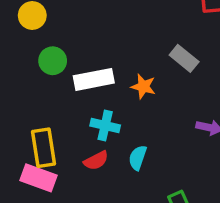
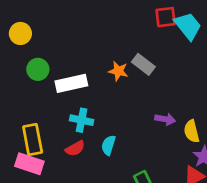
orange star: (143, 86) -> (118, 71), moved

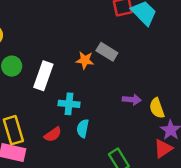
white rectangle: (71, 83) -> (43, 76), turned -52
cyan cross: (82, 120) -> (69, 104), moved

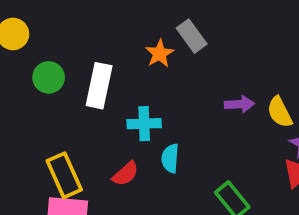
gray rectangle: (107, 52) -> (192, 36), turned 30
orange star: (85, 60) -> (160, 53), turned -30

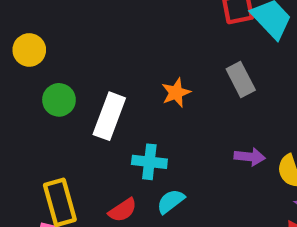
gray rectangle: (192, 36) -> (241, 79), moved
cyan semicircle: (170, 158) -> (171, 201), turned 40

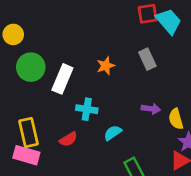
green circle: (59, 100) -> (31, 67), size x1.4
cyan semicircle: (171, 201) -> (113, 133), moved

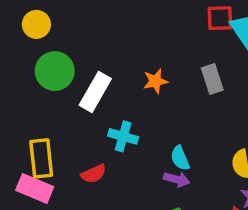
purple arrow: (151, 109) -> (177, 179), moved
cyan semicircle: (113, 133) -> (180, 158), moved, turned -84

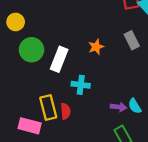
yellow rectangle: (41, 158) -> (48, 108), moved
cyan semicircle: (180, 158) -> (135, 106), moved
red semicircle: (94, 174) -> (66, 111), turned -63

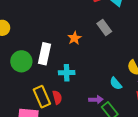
green circle: (31, 50) -> (21, 61), moved
purple arrow: (119, 107) -> (96, 100), moved

